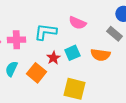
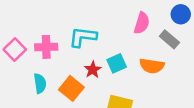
pink semicircle: (77, 23) -> (142, 23), moved, turned -96
cyan semicircle: (11, 69) -> (40, 83), turned 147

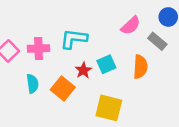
pink semicircle: (142, 23) -> (131, 25), turned 30
orange semicircle: (152, 66) -> (140, 67), turned -95

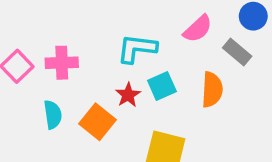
cyan L-shape: (74, 39) -> (137, 48), moved

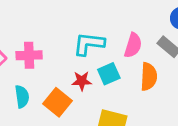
pink semicircle: (198, 29) -> (133, 45), moved, turned -30
red star: (128, 95) -> (82, 81), turned 30

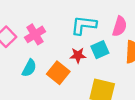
pink cross: (29, 55) -> (35, 34), turned -30
cyan semicircle: (22, 97) -> (29, 68), turned 36

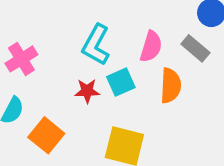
cyan L-shape: (84, 25) -> (96, 45), turned -68
orange square: (58, 73) -> (46, 135), moved

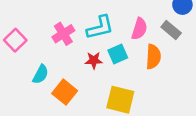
cyan L-shape: (96, 45) -> (100, 27), turned -132
pink cross: (21, 59) -> (63, 34), moved

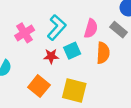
cyan L-shape: (100, 27) -> (57, 27), turned -35
orange square: (65, 92) -> (39, 86), moved

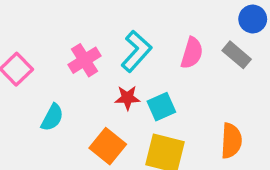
cyan square: (72, 51) -> (161, 107), moved
orange semicircle: (103, 53) -> (231, 141), moved

